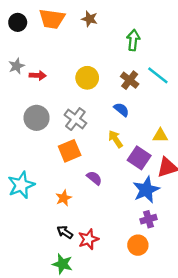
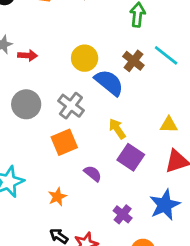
blue semicircle: (121, 110) -> (109, 83), moved, size x1.6
purple square: (139, 158) -> (131, 157), moved
blue star: (146, 190) -> (165, 205), moved
purple cross: (148, 219) -> (123, 214), moved, turned -35

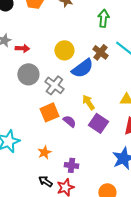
blue semicircle: (109, 83) -> (82, 68), turned 105
gray circle: (26, 104) -> (28, 74), moved
purple semicircle: (93, 174) -> (69, 121), moved
purple cross: (123, 214) -> (71, 165), moved, turned -32

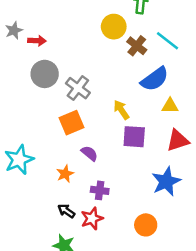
yellow circle: (64, 50) -> (114, 27), moved
blue semicircle: (82, 68) -> (155, 79), moved
purple semicircle: (69, 121) -> (89, 153), moved
purple square: (98, 123) -> (134, 137), turned -30

